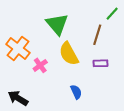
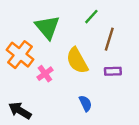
green line: (112, 14) -> (91, 17), moved
green triangle: (57, 24) -> (47, 27), moved

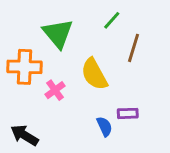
orange cross: (20, 55) -> (24, 67), turned -36
purple rectangle: (113, 71) -> (128, 113), moved

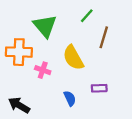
pink cross: (55, 90) -> (43, 70), turned -35
blue semicircle: (104, 126) -> (70, 98), moved

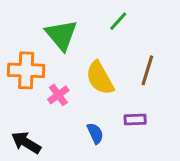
brown line: (104, 37) -> (147, 70), moved
pink cross: (43, 70) -> (58, 95), turned 35

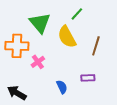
yellow semicircle: (100, 78) -> (67, 37), moved

